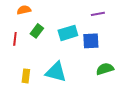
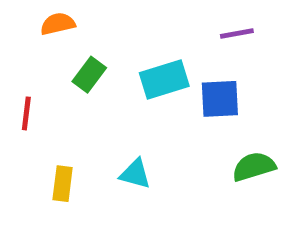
red line: (15, 39) -> (26, 113), moved
cyan triangle: (56, 72) -> (135, 174), size x0.6

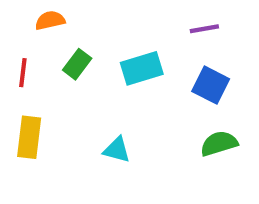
blue square: (220, 99) -> (211, 85), moved, turned 30
red line: (26, 113) -> (23, 73), moved
yellow rectangle: (63, 184) -> (29, 137), moved, size x1.4

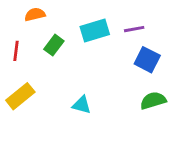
purple line: (204, 29) -> (134, 29), moved
cyan rectangle: (142, 68) -> (95, 31), moved
yellow rectangle: (29, 137) -> (20, 96), turned 44

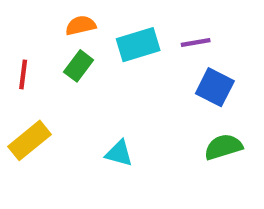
orange semicircle: (35, 14) -> (81, 25), moved

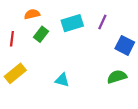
orange semicircle: (81, 25) -> (32, 14), moved
purple line: (196, 43) -> (102, 22), turned -56
blue square: (215, 87) -> (125, 45), moved

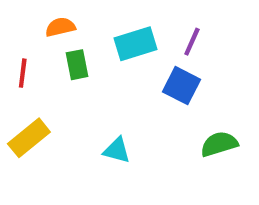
green rectangle: (41, 34) -> (77, 65), turned -48
blue square: (125, 45) -> (182, 86), moved

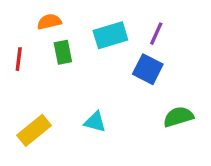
yellow rectangle: (29, 138) -> (34, 130), moved

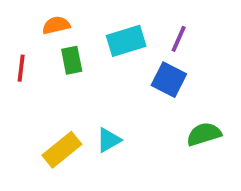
cyan triangle: (95, 122) -> (109, 140), turned -45
yellow rectangle: (34, 130) -> (62, 150), moved

